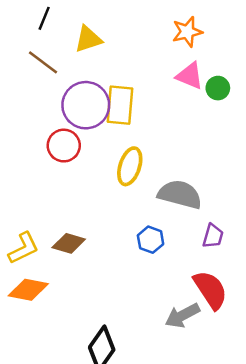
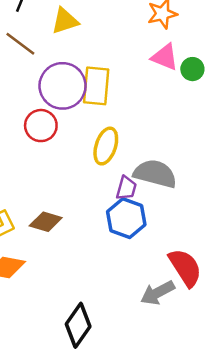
purple trapezoid: (213, 236) -> (126, 188), moved
blue hexagon: (151, 240) -> (126, 218), size x1.5

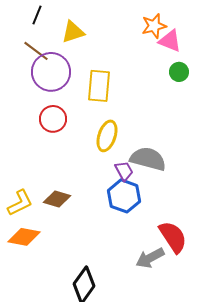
pink triangle: (165, 57) -> (170, 41), moved
purple circle: (63, 86) -> (51, 72), moved
purple trapezoid: (126, 188) -> (124, 171), turned -45

